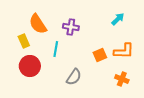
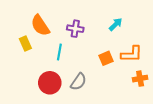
cyan arrow: (118, 19) -> (116, 24), moved
red circle: (30, 66) -> (50, 83), moved
orange cross: (122, 79) -> (140, 79), moved, turned -32

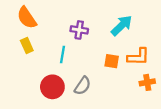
cyan arrow: (116, 24) -> (122, 25), size x1.5
orange semicircle: (40, 25) -> (27, 18), moved
orange square: (106, 58) -> (112, 61), turned 32

